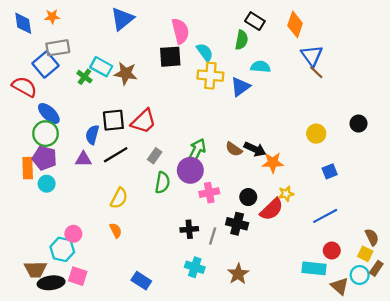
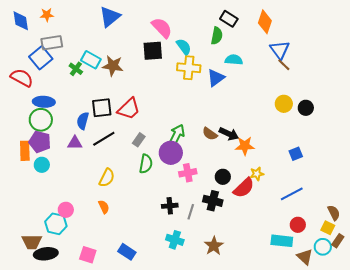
pink semicircle: (180, 31) -> (162, 28), turned -30
blue ellipse: (49, 113) -> (44, 102), turned -40
black circle: (359, 124) -> (306, 108), moved
yellow circle: (316, 134) -> (284, 104), moved
pink square: (78, 276) -> (88, 255), moved

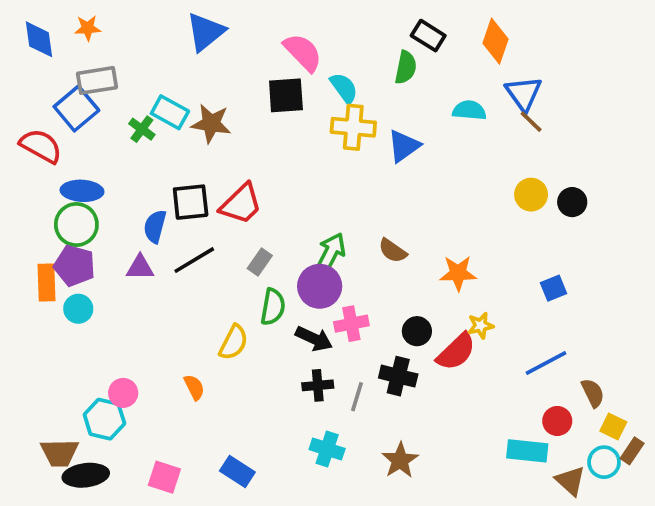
cyan semicircle: (234, 60) -> (469, 110), moved
black arrow: (229, 134) -> (314, 339), moved
yellow semicircle: (107, 178) -> (234, 342), moved
brown semicircle: (334, 213) -> (593, 393), moved

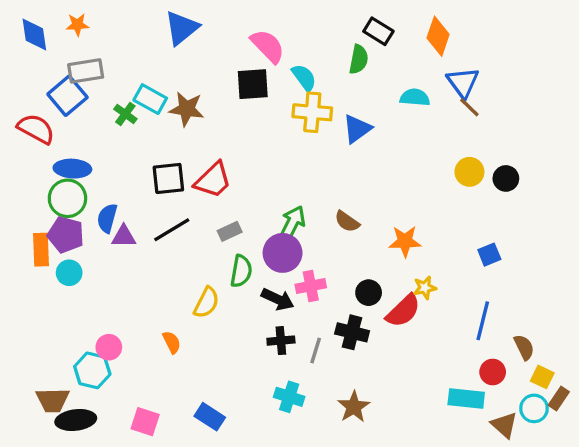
blue semicircle: (155, 226) -> (107, 218), moved
gray rectangle: (260, 262) -> (230, 231), turned 30
blue line: (546, 363) -> (483, 321), turned -48

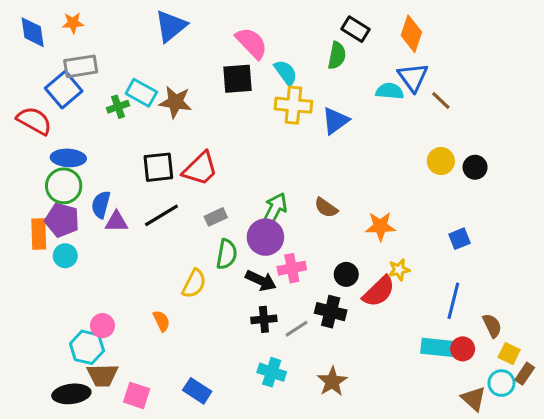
blue triangle: (463, 83) -> (413, 77), moved
green cross: (125, 114) -> (118, 107), turned 35
gray line: (316, 351) -> (297, 329), turned 40
cyan rectangle: (466, 398) -> (438, 347), moved
brown trapezoid: (53, 400) -> (102, 375), moved

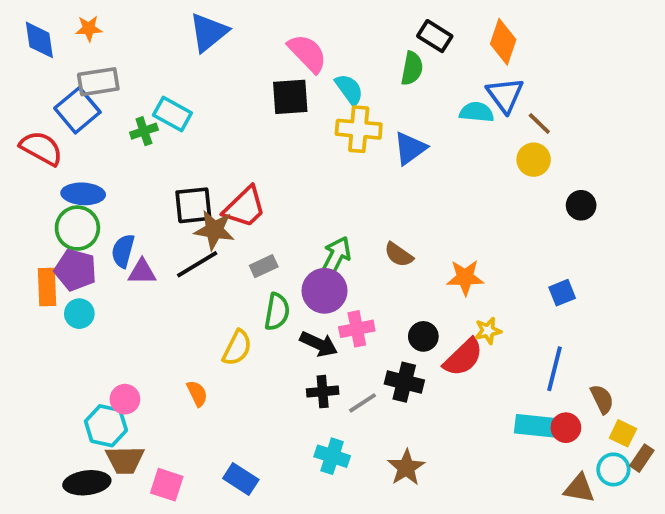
brown star: (175, 102) -> (214, 230), moved
yellow circle: (441, 161) -> (534, 160), moved
brown triangle: (473, 399) -> (579, 488), turned -32

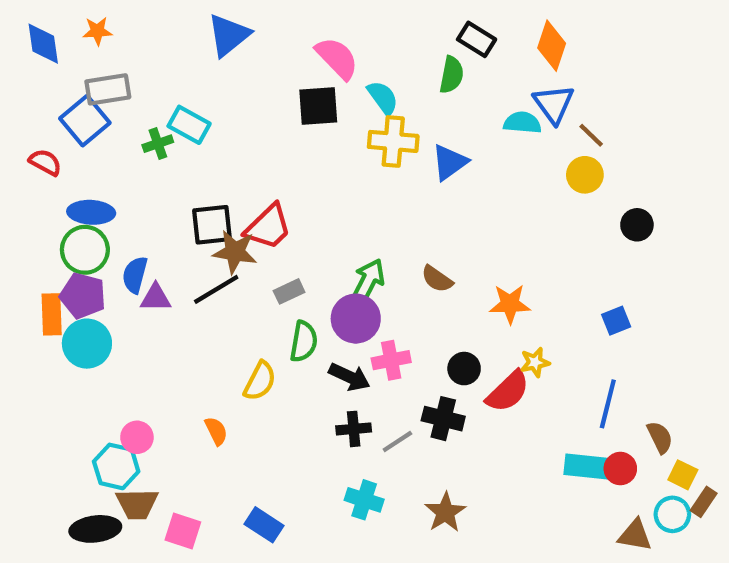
red semicircle: (41, 148) -> (45, 162), size x0.7
cyan circle: (79, 314) -> (87, 344), size x1.5

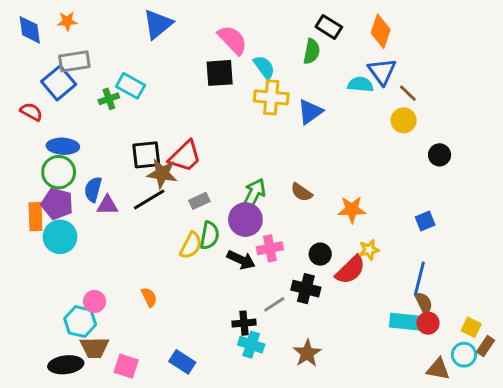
yellow semicircle: (260, 381) -> (191, 245), moved
black cross: (354, 429) -> (244, 323), moved
brown semicircle: (660, 437) -> (424, 303), moved

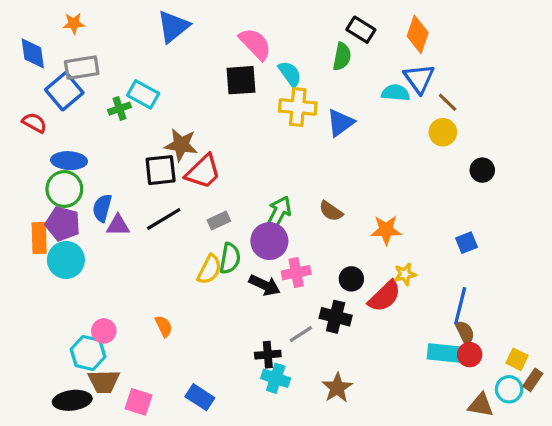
blue diamond: (30, 30) -> (33, 53), moved
brown star: (162, 174) -> (181, 145), moved

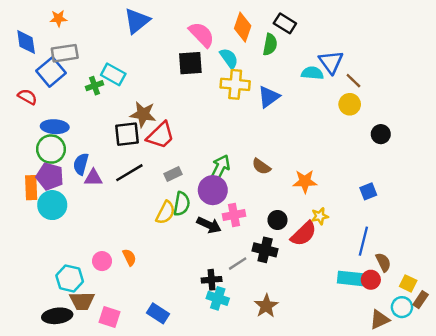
orange diamond: (418, 34) -> (243, 27), moved
pink circle: (104, 331) -> (102, 261), moved
brown semicircle: (465, 333) -> (383, 262), moved
brown triangle: (481, 405) -> (380, 320), turned -35

